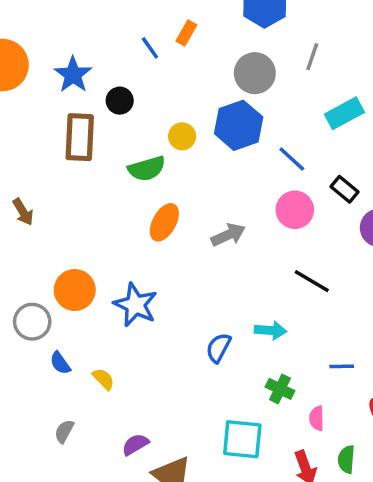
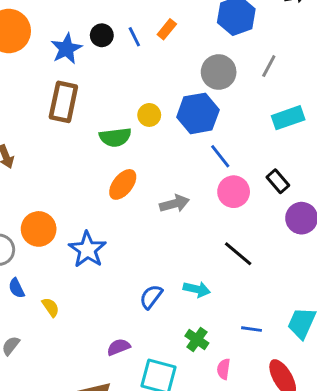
black circle: (120, 101) -> (102, 35), moved
blue line: (292, 159) -> (220, 156), moved
purple semicircle: (135, 444) -> (119, 347), moved

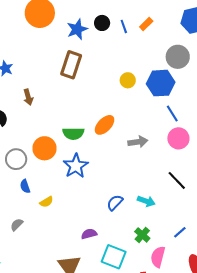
green semicircle: (115, 137) -> (73, 133), moved
yellow semicircle: (51, 307) -> (46, 202), turned 88
blue line: (252, 329) -> (180, 232), turned -56
pink semicircle: (224, 369) -> (158, 257), size x1.5

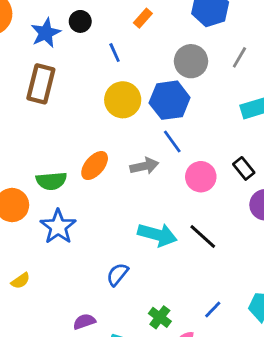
blue line: (124, 26) -> (115, 53), moved
yellow circle: (128, 80) -> (123, 100), size x1.6
blue line: (172, 114) -> (172, 142), moved
gray arrow: (138, 142) -> (144, 166), moved
cyan arrow: (146, 201) -> (157, 235), moved, size x1.5

